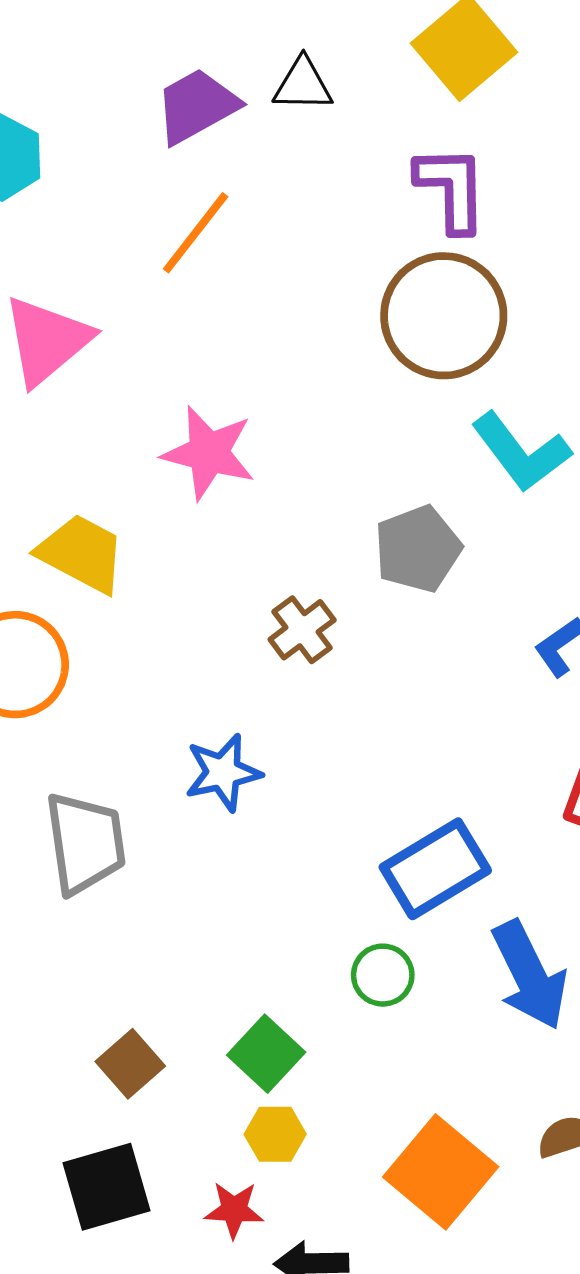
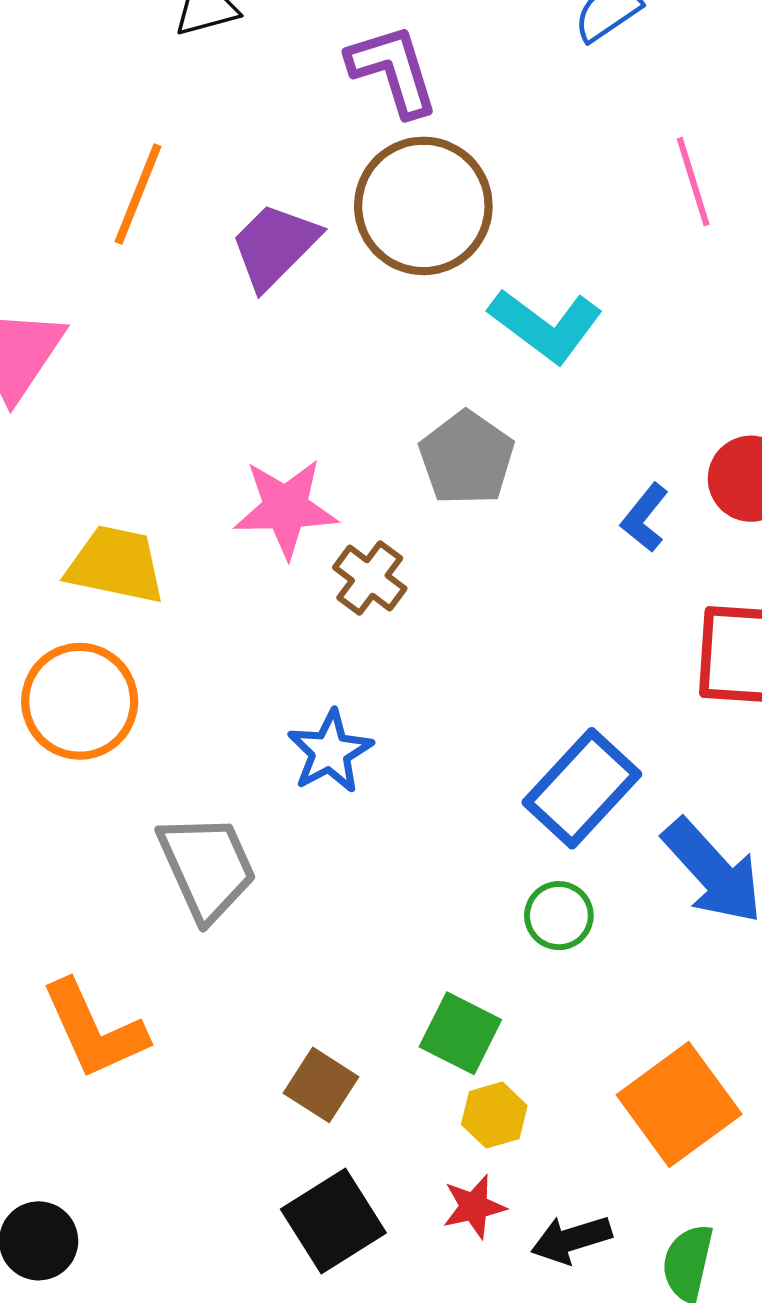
purple trapezoid: (197, 106) -> (275, 246), moved
pink star: (209, 453) -> (286, 508), moved
orange square: (441, 1172) -> (679, 1104), turned 30

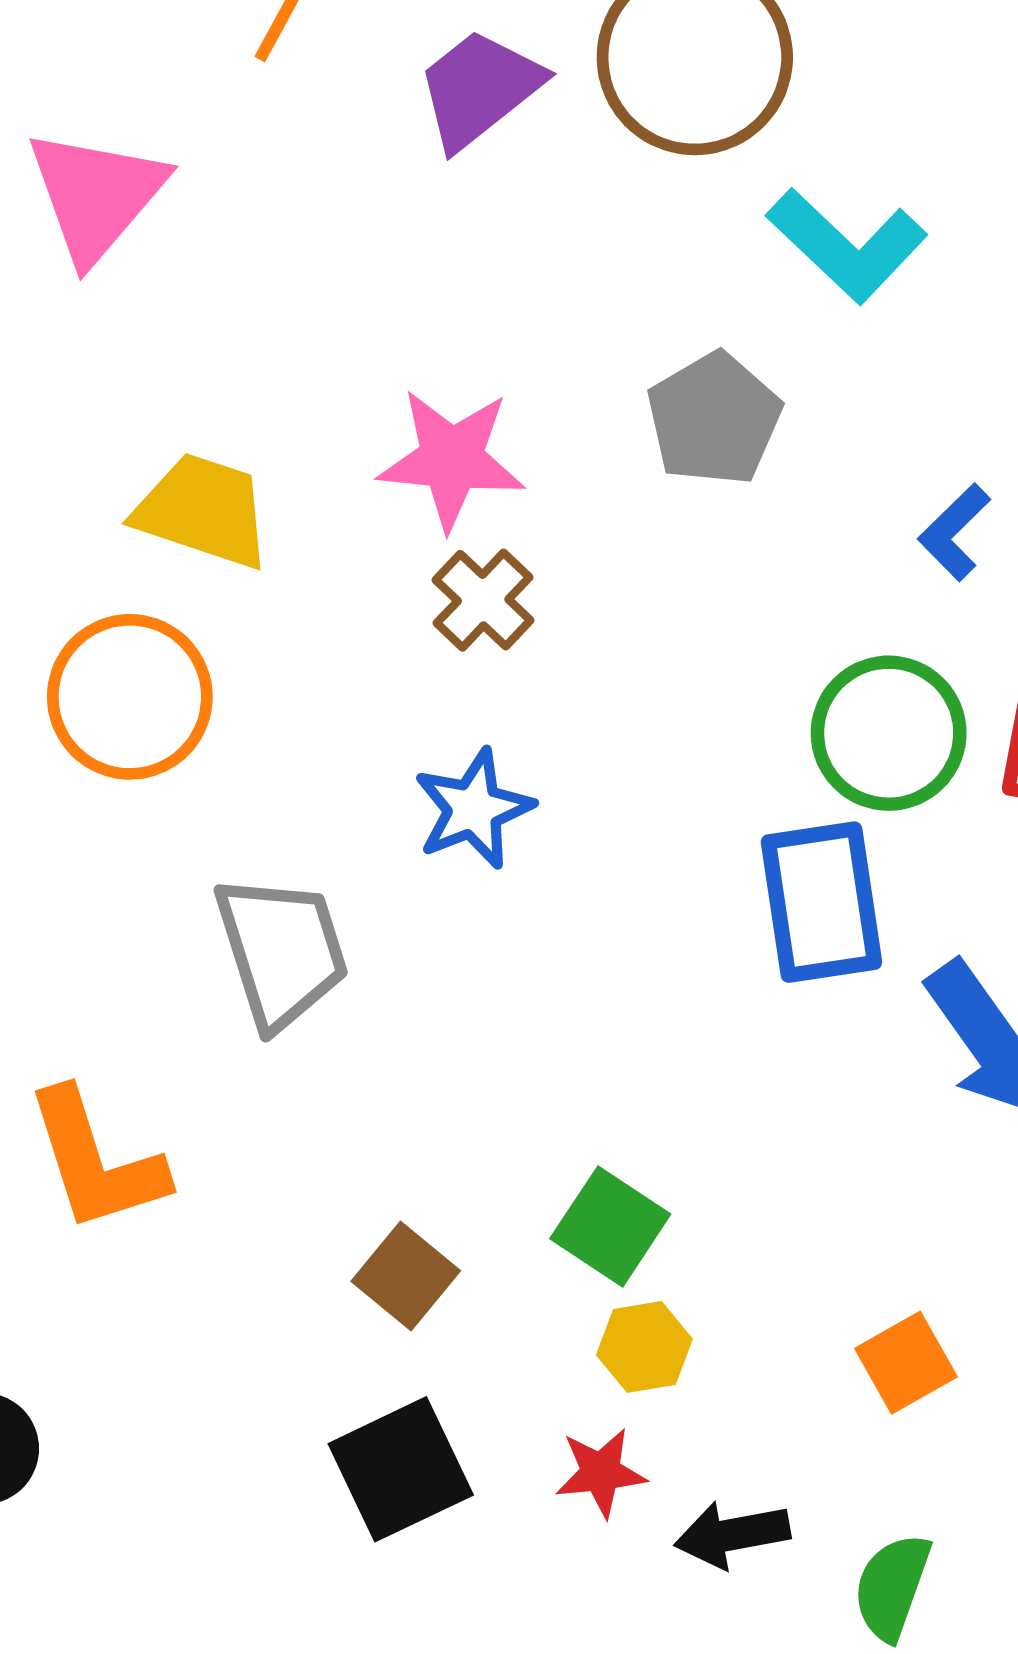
brown cross: (370, 578) -> (483, 600), moved
blue rectangle: (582, 788) -> (821, 902), turned -58
green circle: (559, 916) -> (889, 733), moved, size x1.6
orange square: (679, 1104) -> (906, 1363), size x0.6

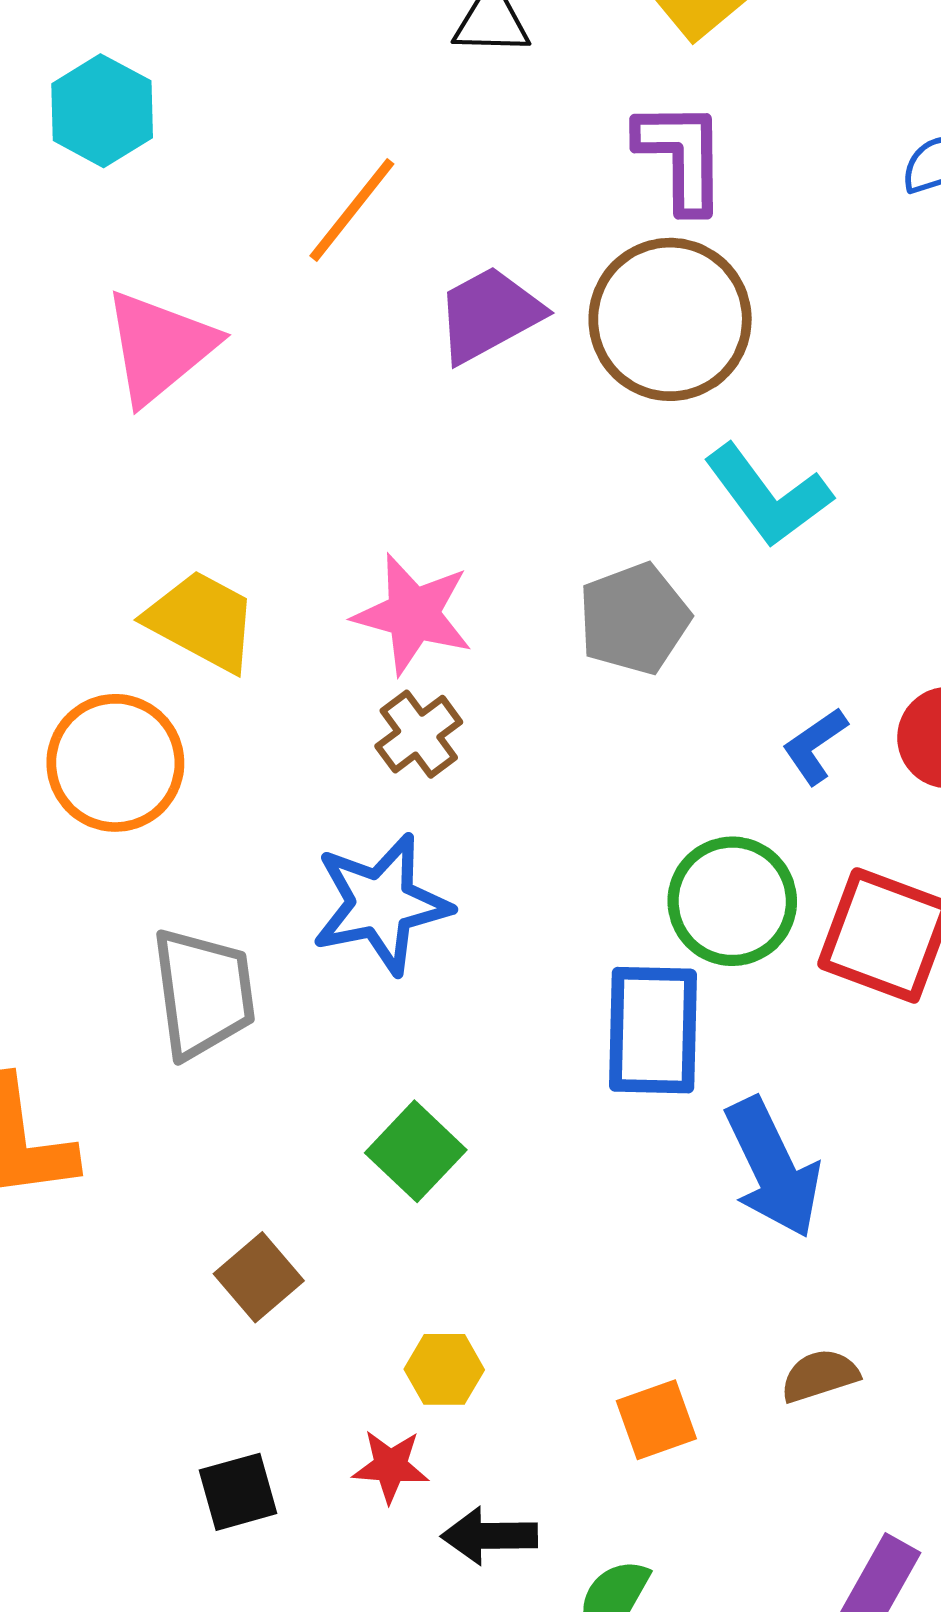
blue star: (474, 809) -> (381, 904), size x1.4
green square: (610, 1226) -> (416, 1151), moved
black square: (401, 1469) -> (238, 1492), moved, size x0.7

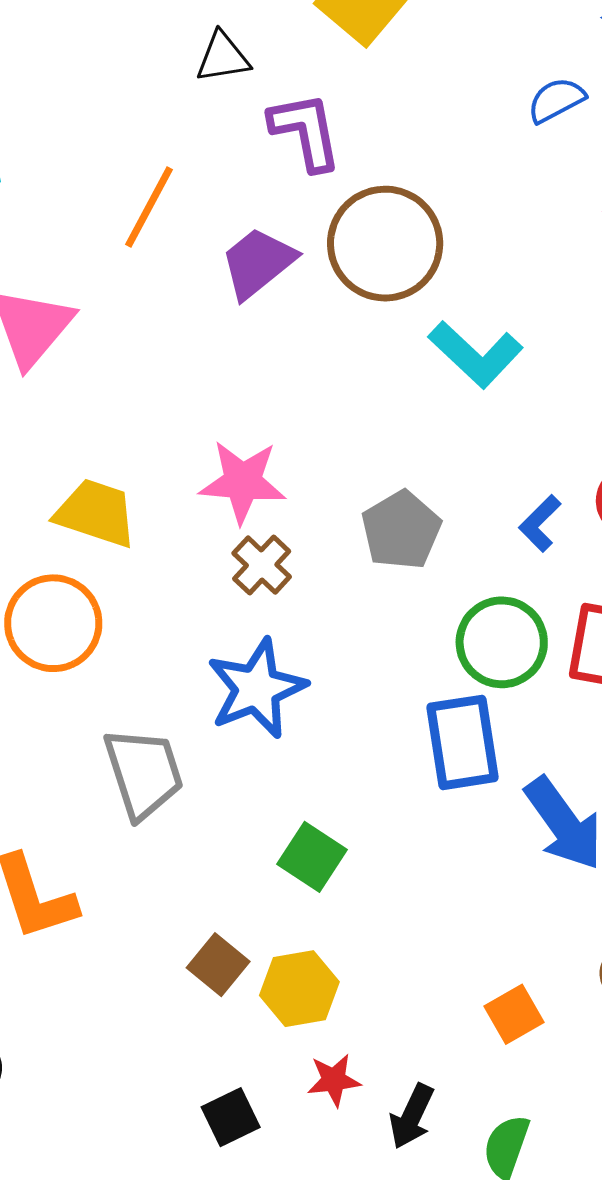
purple L-shape: (681, 156) -> (306, 131), moved
gray pentagon: (634, 619) -> (401, 530), moved
yellow hexagon: (444, 1369) -> (299, 989), moved, size x1.4
black arrow: (489, 1536) -> (412, 1116), turned -54

